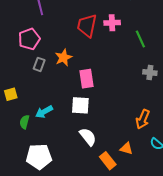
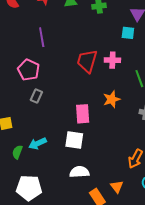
pink pentagon: (29, 39) -> (29, 70), turned -30
orange star: (63, 58) -> (112, 99), moved
white semicircle: (88, 137) -> (79, 172), turned -60
orange triangle: (126, 149) -> (117, 187), turned 32

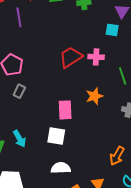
purple line: (42, 37) -> (19, 17), moved
red trapezoid: (87, 61) -> (71, 57), turned 40
cyan arrow: (38, 144) -> (19, 139), turned -96

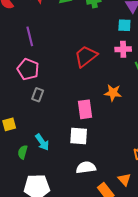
purple line: (19, 17) -> (30, 36), moved
pink cross: (96, 57) -> (123, 49), moved
orange star: (94, 96) -> (113, 93), turned 30

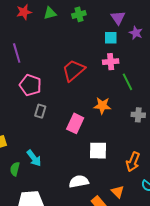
pink pentagon: (28, 69) -> (30, 85), moved
gray rectangle: (38, 95) -> (40, 111), moved
pink rectangle: (85, 109) -> (75, 123), turned 36
white square: (79, 136) -> (98, 151), moved

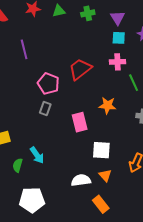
purple triangle: (118, 18) -> (118, 18), moved
pink pentagon: (30, 85) -> (48, 84), moved
pink rectangle: (75, 123) -> (80, 122), turned -42
orange triangle: (118, 192) -> (105, 175), moved

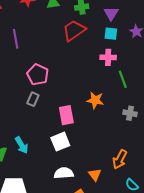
red trapezoid: (80, 69) -> (74, 30), moved
white square: (101, 150) -> (60, 142), moved, turned -30
orange triangle: (105, 175) -> (95, 175), moved

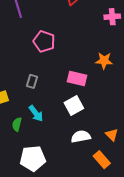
gray rectangle: (33, 99) -> (32, 81), moved
pink rectangle: (66, 115) -> (77, 79), turned -60

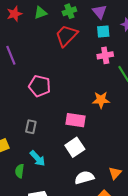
orange triangle: (112, 135) -> (115, 173), turned 32

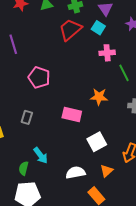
cyan square: (103, 31) -> (98, 28), moved, turned 32
white square: (75, 147) -> (97, 142), moved
cyan arrow: (38, 158) -> (41, 155), moved
green semicircle: (20, 171) -> (24, 168), moved

